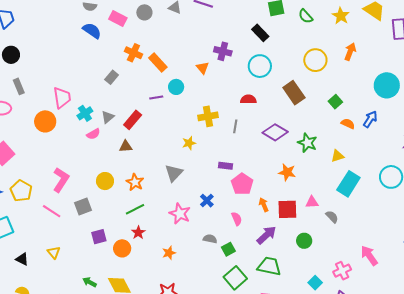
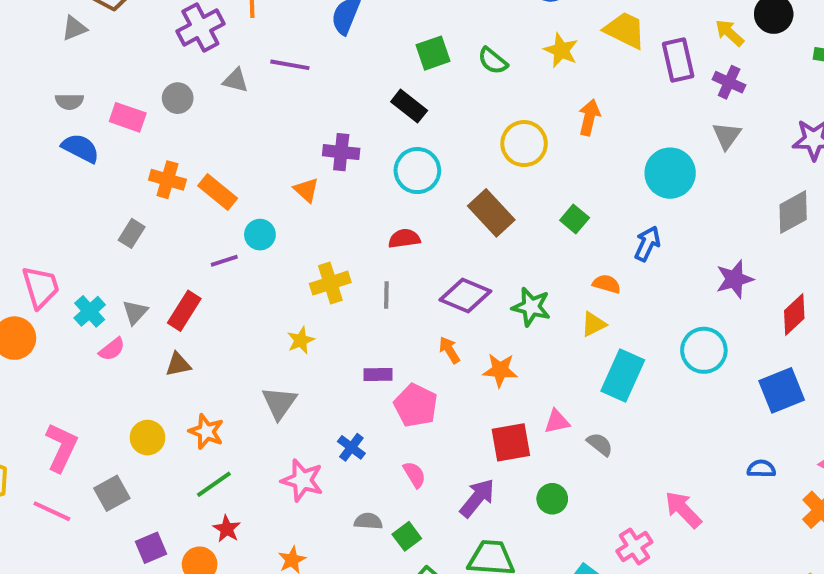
orange semicircle: (348, 124) -> (607, 284), moved
orange arrow: (264, 205) -> (449, 350), moved

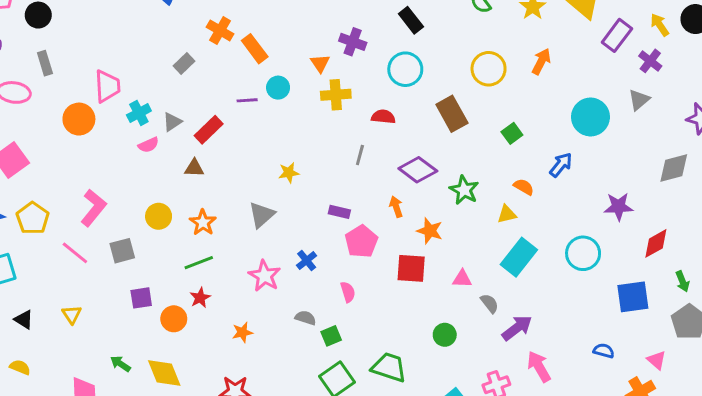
purple rectangle: (678, 60) -> (617, 35), turned 36
yellow cross: (330, 283) -> (336, 95), moved
red square: (511, 442) -> (411, 268), moved
purple arrow: (477, 498) -> (517, 328), moved

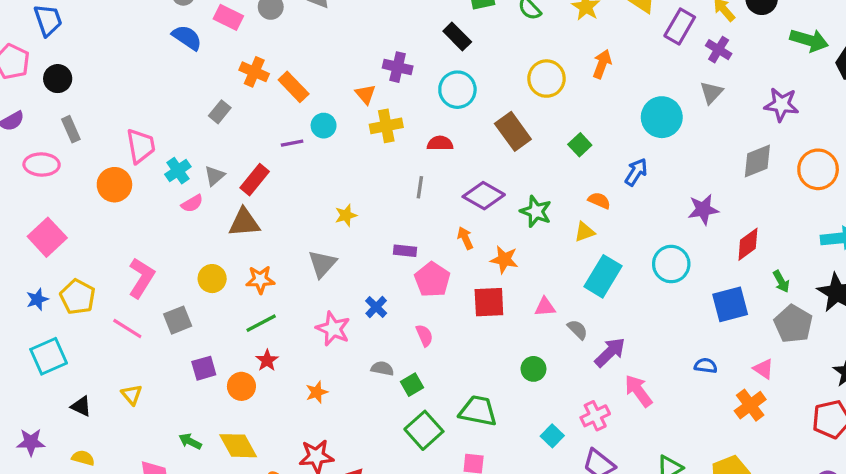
brown triangle: (194, 168) -> (244, 222), size x1.5
orange star: (203, 223) -> (260, 280), turned -30

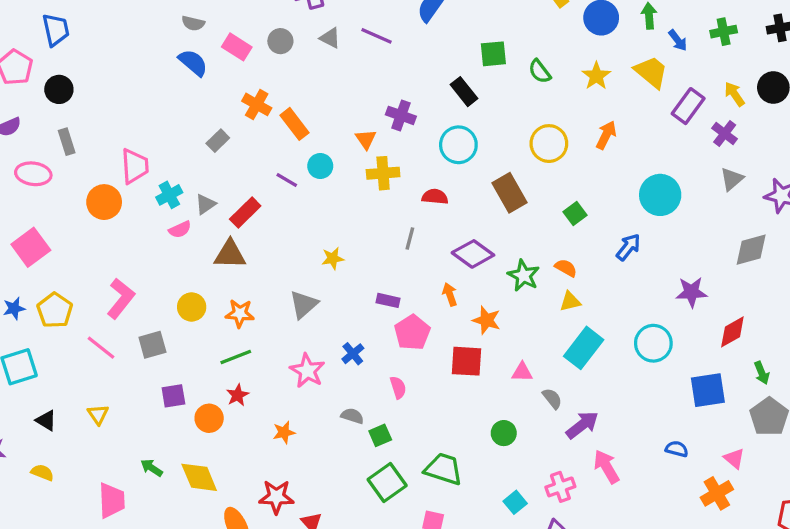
gray triangle: (711, 93) -> (732, 179), moved
purple line: (292, 143) -> (287, 180), turned 35
orange semicircle: (599, 201) -> (566, 268), moved

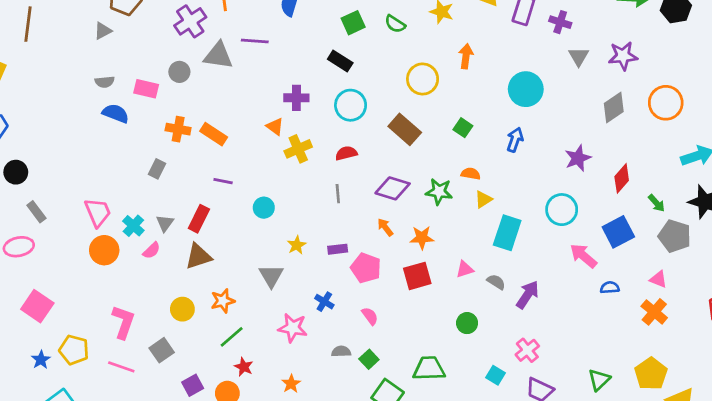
gray triangle: (330, 38) -> (218, 56), size x1.6
cyan circle: (320, 166) -> (264, 208), moved
orange circle: (104, 202) -> (104, 250), moved
yellow star: (333, 258) -> (297, 245), moved
pink arrow: (606, 467) -> (583, 256), moved

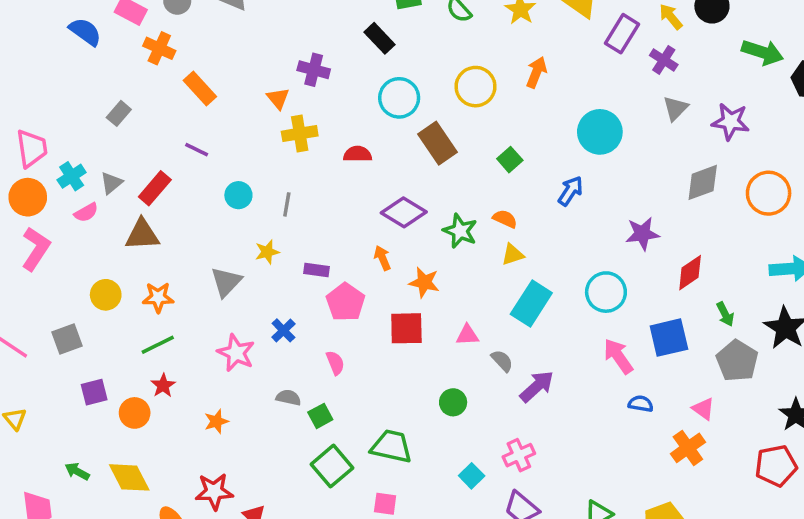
cyan circle: (351, 105) -> (399, 98), moved
orange cross: (178, 129) -> (159, 48), moved
gray line: (338, 194) -> (287, 204), moved
pink L-shape: (123, 322) -> (36, 249), moved

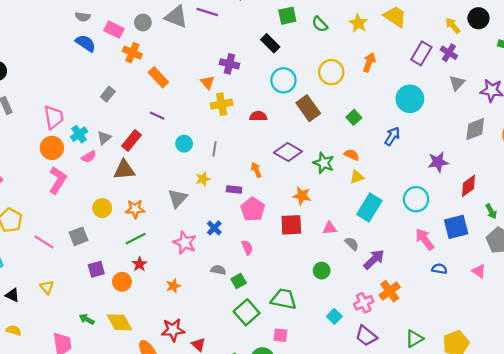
purple rectangle: (622, 34) -> (421, 53), moved
orange arrow: (382, 258) -> (256, 170), moved
orange cross: (688, 448) -> (390, 291), moved

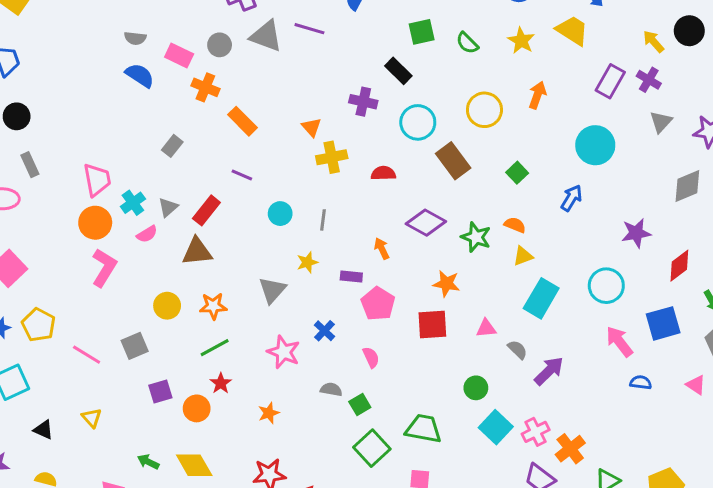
purple cross: (229, 64) -> (363, 102), moved
orange cross: (390, 291) -> (570, 449), moved
cyan square: (334, 316) -> (496, 427), moved, size x1.5

